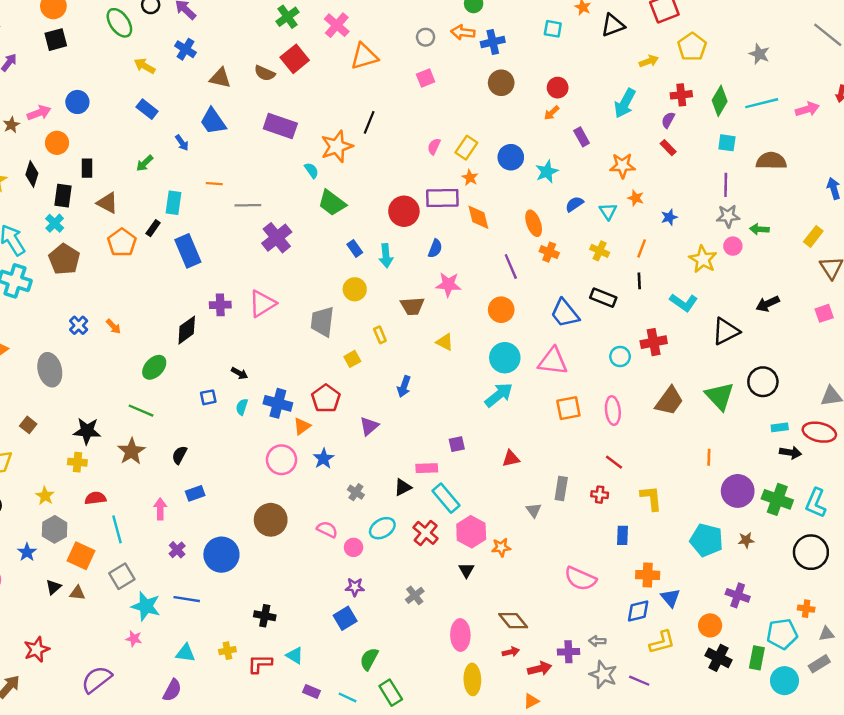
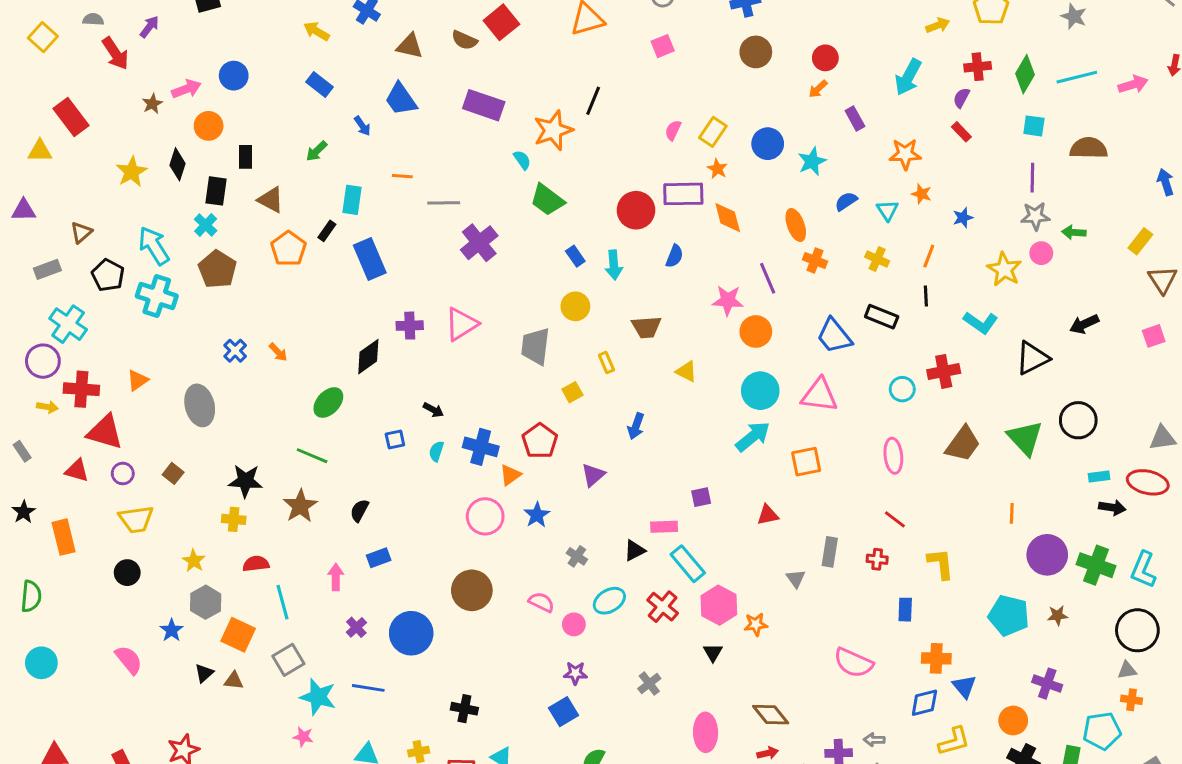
pink star: (448, 284) -> (728, 300), moved
orange square: (568, 408) -> (806, 462), moved
gray triangle: (827, 634) -> (1127, 670), moved

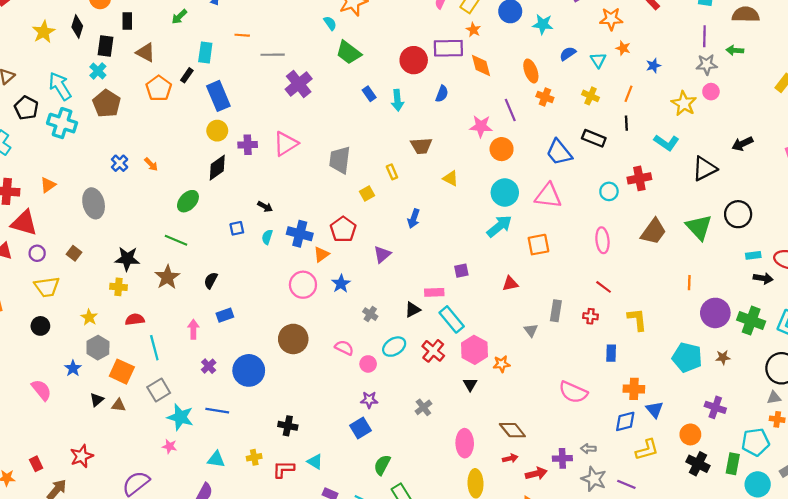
cyan star: (812, 161) -> (543, 24), turned 30
green arrow: (1074, 232) -> (735, 50), moved
yellow circle: (575, 306) -> (217, 131), moved

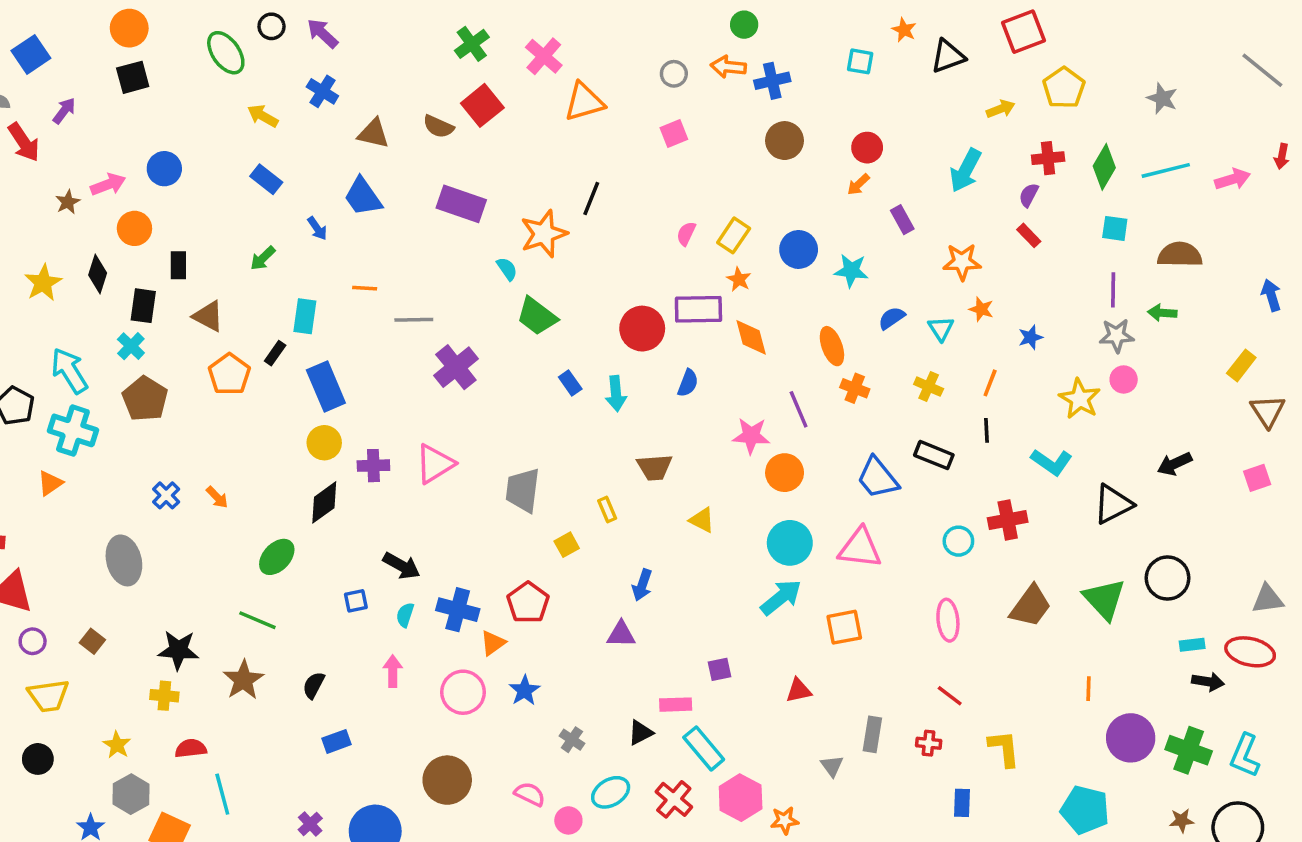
orange triangle: (48, 185) -> (50, 483), moved
black arrow: (265, 207) -> (402, 566), size x1.5
purple triangle: (382, 254) -> (621, 634), moved, turned 42
pink arrow: (193, 329) -> (393, 671), moved
brown star: (723, 357) -> (1182, 820), moved

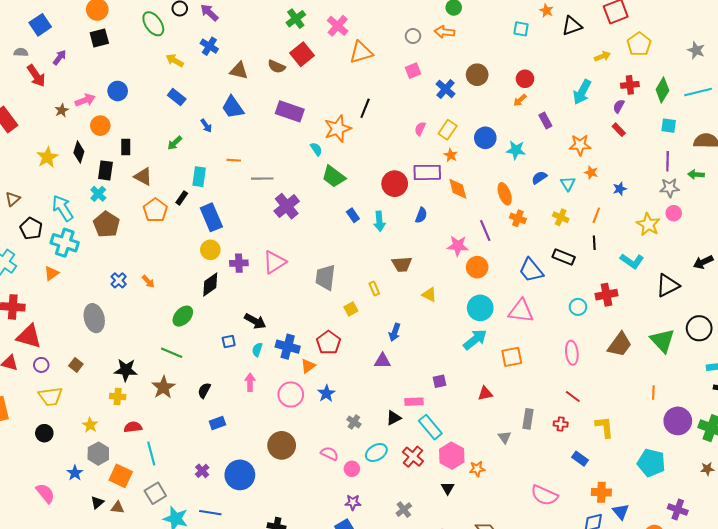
blue cross: (772, 81) -> (446, 89), moved, turned -36
blue rectangle: (962, 803) -> (580, 459), turned -56

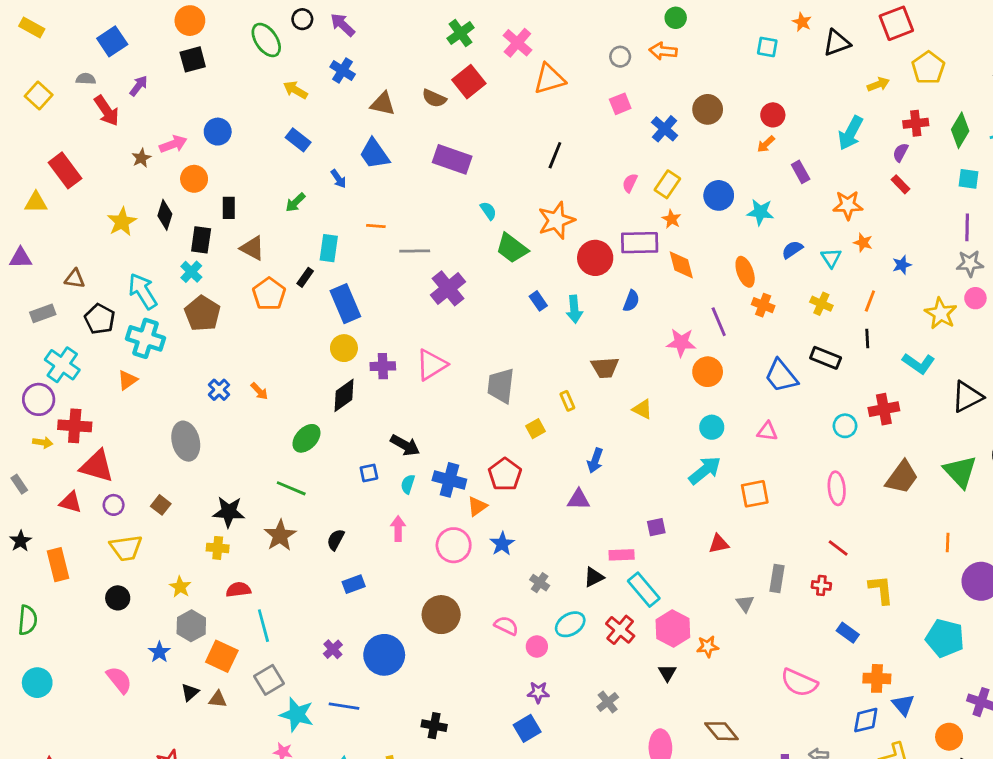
orange star: (338, 129) -> (556, 220), moved
brown triangle: (13, 199) -> (75, 279), turned 49
cyan circle: (480, 308) -> (712, 427), size x0.7
pink triangle: (521, 311) -> (767, 431), size x0.6

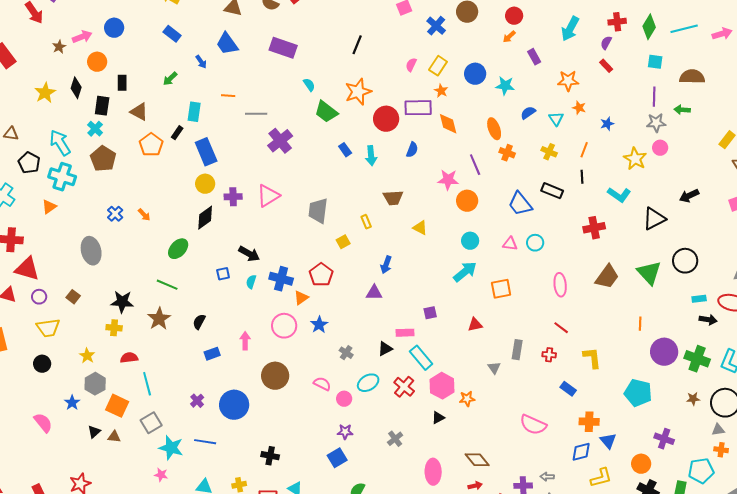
cyan circle: (845, 426) -> (535, 243), moved
pink arrow: (398, 529) -> (245, 341), moved
black triangle: (667, 673) -> (438, 418), turned 32

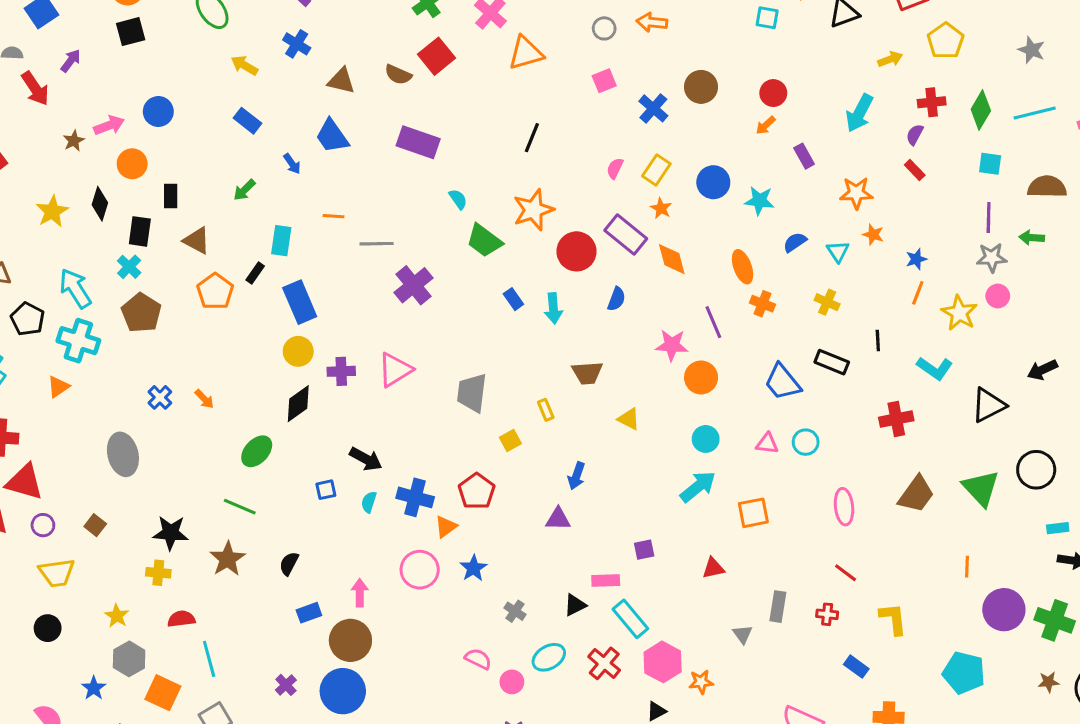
purple rectangle: (418, 108) -> (626, 234), turned 40
orange line: (584, 150) -> (918, 293), moved
brown circle: (275, 376) -> (350, 640), moved

